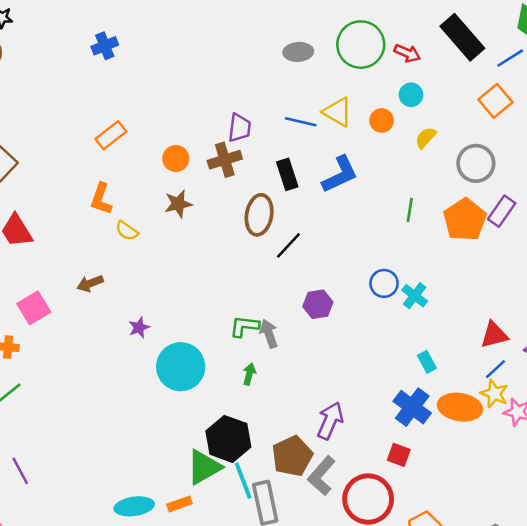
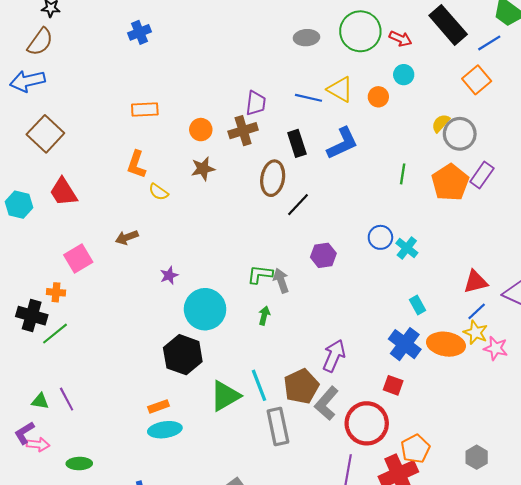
orange rectangle: (111, 135) -> (145, 109), turned 35
yellow semicircle: (426, 138) -> (441, 123), moved
black hexagon: (228, 439) -> (183, 355), moved
cyan line: (243, 481) -> (259, 385), moved
orange rectangle: (179, 504) -> (159, 406), moved

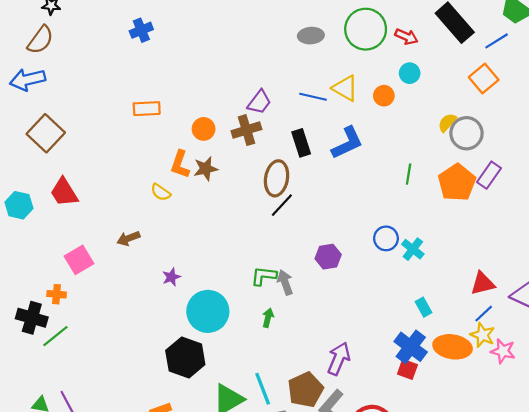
purple trapezoid: (256, 103) -> (259, 102), turned 30
orange L-shape: (136, 164) -> (180, 164), moved
black line: (298, 205) -> (282, 205), moved
red square: (393, 385) -> (407, 369), moved

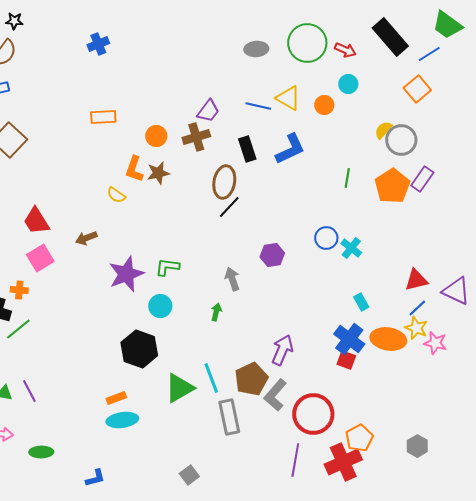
red trapezoid: (64, 192) -> (36, 221), moved
green L-shape: (264, 276) -> (167, 267), moved
purple star: (171, 277) -> (126, 274), size x2.0
cyan circle: (208, 311) -> (160, 306), size x0.6

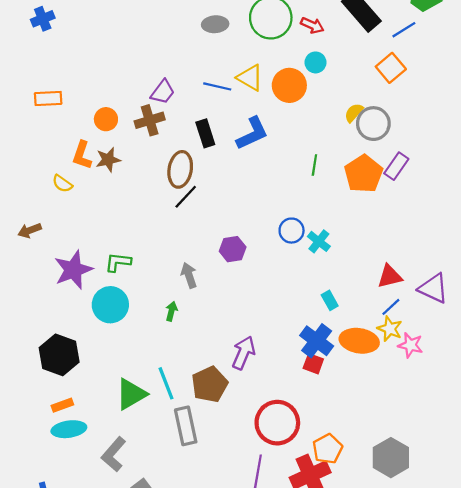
orange circle: (324, 105) -> (289, 85), size x1.6
cyan circle: (160, 306) -> (110, 305), size x1.4
black hexagon: (139, 349) -> (59, 355), moved
gray L-shape: (275, 395) -> (114, 454), moved
gray hexagon: (417, 446) -> (391, 458), size x1.6

